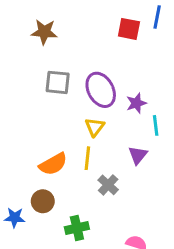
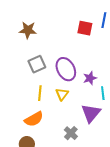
gray square: (58, 82) -> (37, 64), turned -30
purple triangle: (138, 155) -> (91, 113), size x1.5
yellow line: (87, 158) -> (40, 93), moved

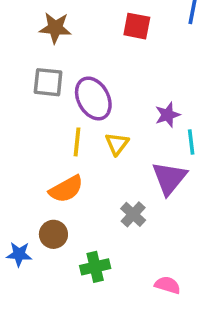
red square: (85, 28) -> (137, 26), moved
gray square: (37, 64) -> (48, 82), moved, turned 30
purple ellipse: (66, 69) -> (93, 98), moved

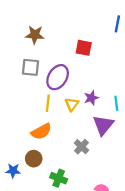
red square: (137, 26) -> (84, 48), moved
purple ellipse: (93, 98) -> (58, 77), turned 60
purple star: (168, 115) -> (91, 98), moved
green cross: (95, 267) -> (59, 178), turned 35

